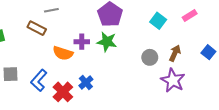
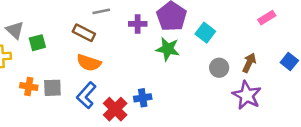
cyan square: (158, 21) -> (205, 33), moved
purple cross: (82, 42) -> (138, 24), moved
orange semicircle: (63, 53) -> (89, 63), moved
blue cross: (86, 82) -> (143, 98), turned 32

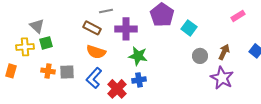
purple cross: (138, 24) -> (126, 29), moved, size x1.5
green square: (37, 43) -> (46, 43), moved
green star: (168, 49) -> (138, 56), moved

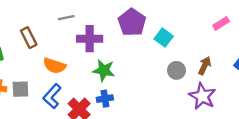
brown rectangle: (92, 28) -> (29, 38), moved, turned 36

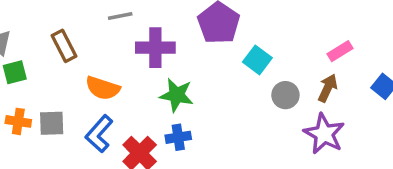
pink rectangle: (221, 23) -> (340, 51), moved
cyan square: (164, 38) -> (257, 60), moved

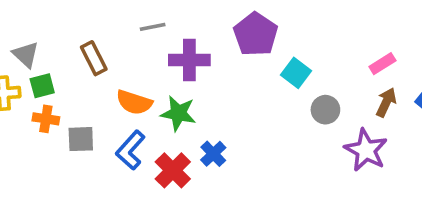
brown arrow: (328, 88) -> (386, 102), moved
green star: (176, 95) -> (178, 113), moved
orange cross: (18, 121) -> (46, 119), moved
blue cross: (178, 137) -> (213, 154), turned -35

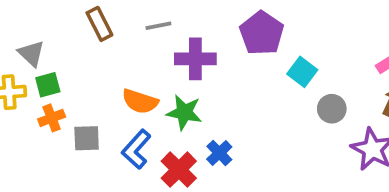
brown rectangle: (94, 58) -> (99, 24), moved
orange cross: (46, 119) -> (52, 118), turned -30

